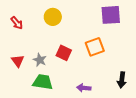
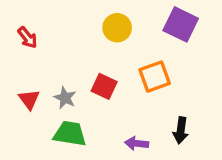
purple square: (111, 15) -> (181, 24), turned 30
yellow circle: (53, 17) -> (117, 28), moved
black arrow: (122, 80) -> (181, 130), moved

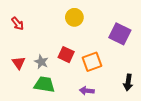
purple square: (181, 24) -> (120, 34), moved
orange square: (155, 77) -> (92, 62), moved
black arrow: (181, 130) -> (128, 82), moved

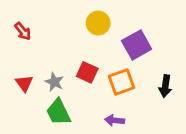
purple square: (120, 34) -> (137, 45), moved, turned 35
black arrow: (128, 82) -> (165, 86), moved
green trapezoid: (44, 85) -> (58, 112), turned -125

